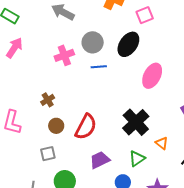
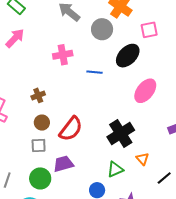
gray circle: (93, 42) -> (102, 29), moved
gray square: (48, 154) -> (39, 145), moved
purple trapezoid: (100, 160) -> (63, 164), moved

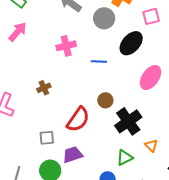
brown circle: (42, 123) -> (105, 100), moved

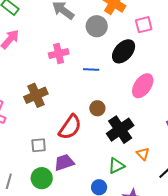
brown cross: (44, 88) -> (36, 95), size x1.6

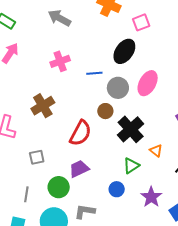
gray circle: (97, 26) -> (118, 88), moved
gray square: (39, 145) -> (37, 157), moved

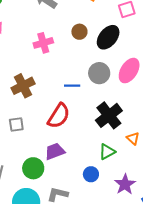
blue line: (94, 73) -> (72, 86), moved
brown circle: (105, 111) -> (79, 32), moved
gray square: (37, 157) -> (16, 125), moved

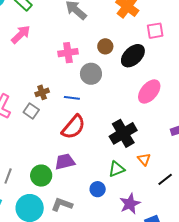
gray circle: (99, 73) -> (91, 74), moved
brown cross: (23, 86) -> (42, 92), size x0.6
blue line: (72, 86) -> (72, 98), moved
gray square: (16, 125) -> (31, 111), moved, turned 35

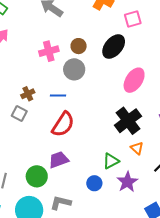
brown circle: (105, 46) -> (79, 46), moved
black cross: (123, 133) -> (128, 121), moved
purple star: (130, 204) -> (127, 182), moved

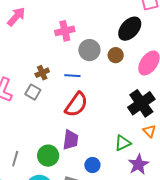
brown circle: (79, 46) -> (116, 55), moved
purple trapezoid: (59, 160) -> (71, 140), turned 115
blue circle: (94, 183) -> (92, 165), moved

